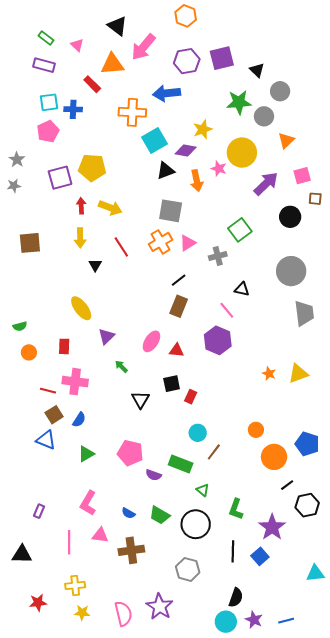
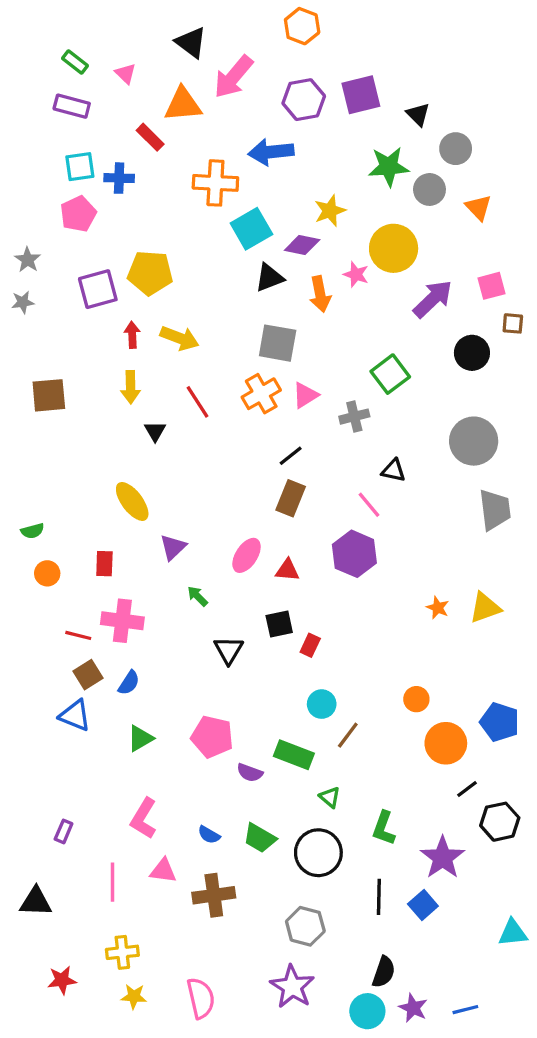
orange triangle: (286, 140) -> (478, 207), moved, turned -30
purple star: (160, 607) -> (292, 987), moved

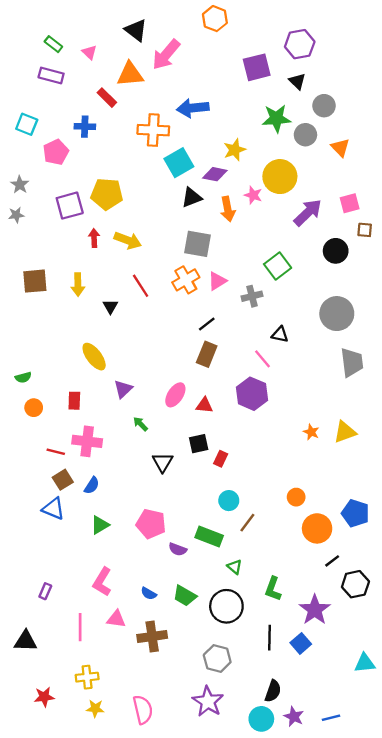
purple hexagon: (304, 100) -> (300, 44), moved
cyan square: (80, 167) -> (27, 124), moved, turned 30
yellow arrow: (131, 387) -> (78, 285), moved

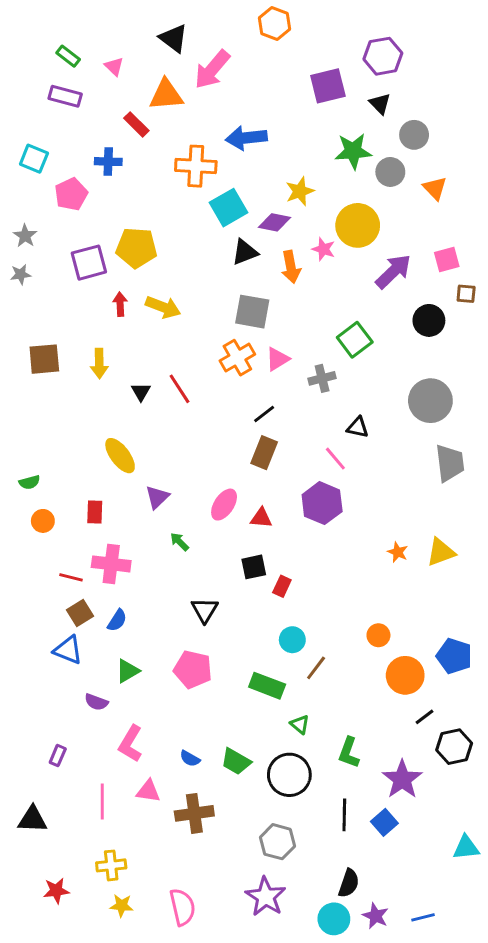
red line: (141, 286) -> (179, 389), moved
black triangle: (163, 462) -> (205, 610), moved
purple semicircle: (178, 549) -> (96, 702), moved

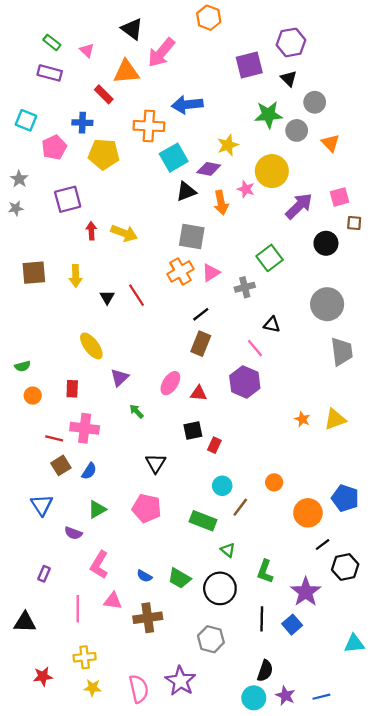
yellow pentagon: (136, 248) -> (104, 154), moved
orange circle: (378, 635) -> (274, 482), moved
blue triangle: (68, 650) -> (42, 505), moved, turned 35
purple star: (266, 897) -> (180, 681), moved

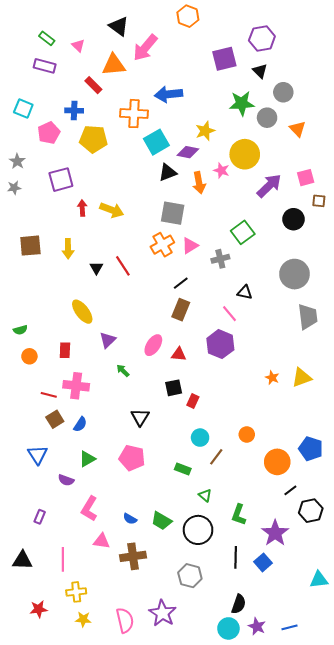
green rectangle: (203, 521) -> (183, 469), size x0.7
pink line: (78, 609) -> (63, 559), moved

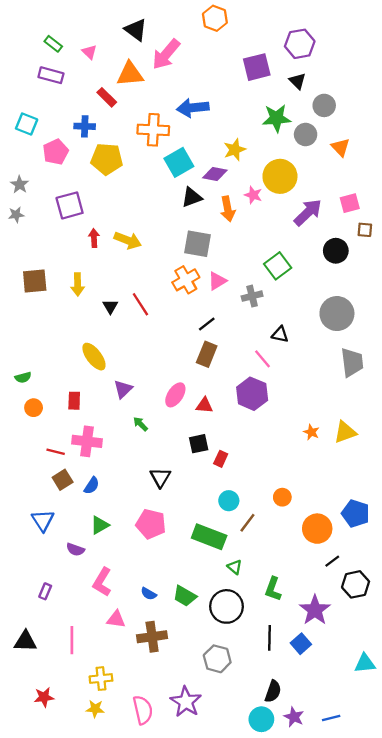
green rectangle: (183, 469) -> (209, 537), size x1.8
yellow cross: (76, 592) -> (101, 679), moved

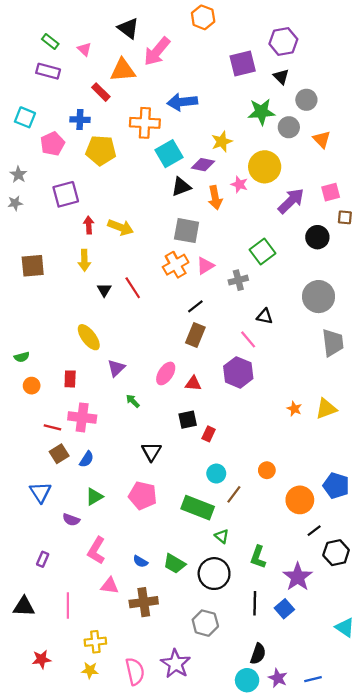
yellow arrow: (78, 284) -> (84, 260), moved
cyan triangle: (365, 663) -> (345, 627), turned 40

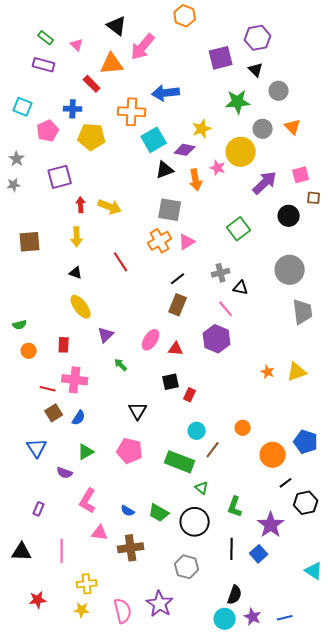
gray circle: (289, 127) -> (263, 129), moved
gray cross: (238, 280) -> (221, 273), moved
black triangle: (104, 290) -> (76, 273), moved, turned -40

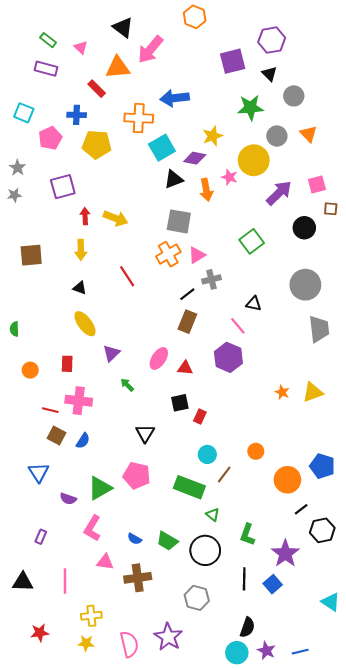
gray cross: (221, 273) -> (212, 279), moved
green semicircle: (20, 325) -> (14, 329), moved, turned 104
brown square: (54, 413) -> (57, 435), turned -30
green triangle: (86, 452) -> (100, 488), moved, size x1.4

